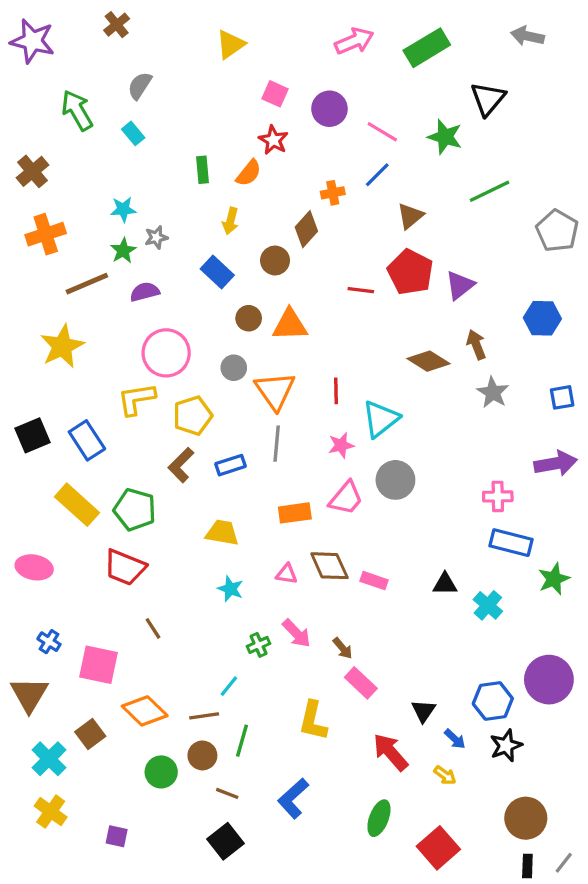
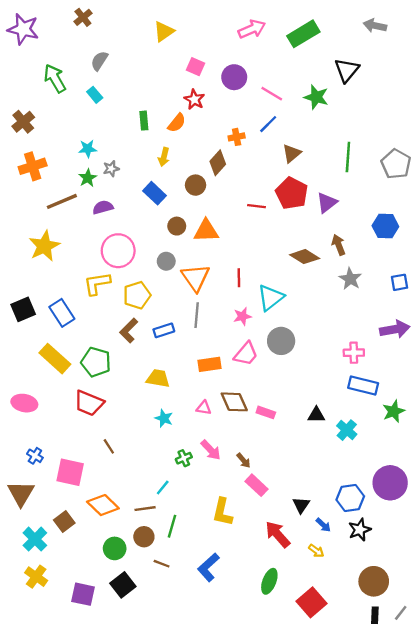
green line: (490, 191) -> (348, 157), moved, turned -60
purple square: (117, 836) -> (83, 594), size x1.5
black square: (226, 841) -> (123, 585), moved

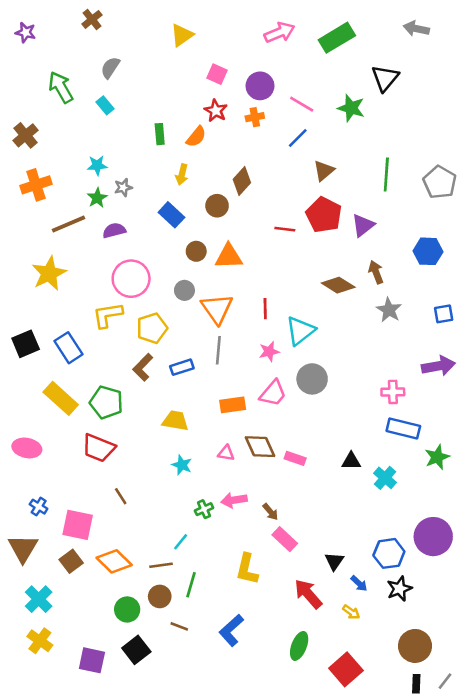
purple star: (23, 29) -> (26, 32), size x0.6
orange cross: (237, 137) -> (255, 117), moved
pink arrow: (211, 450) -> (234, 500), turned 125
brown square: (64, 521) -> (71, 561), moved

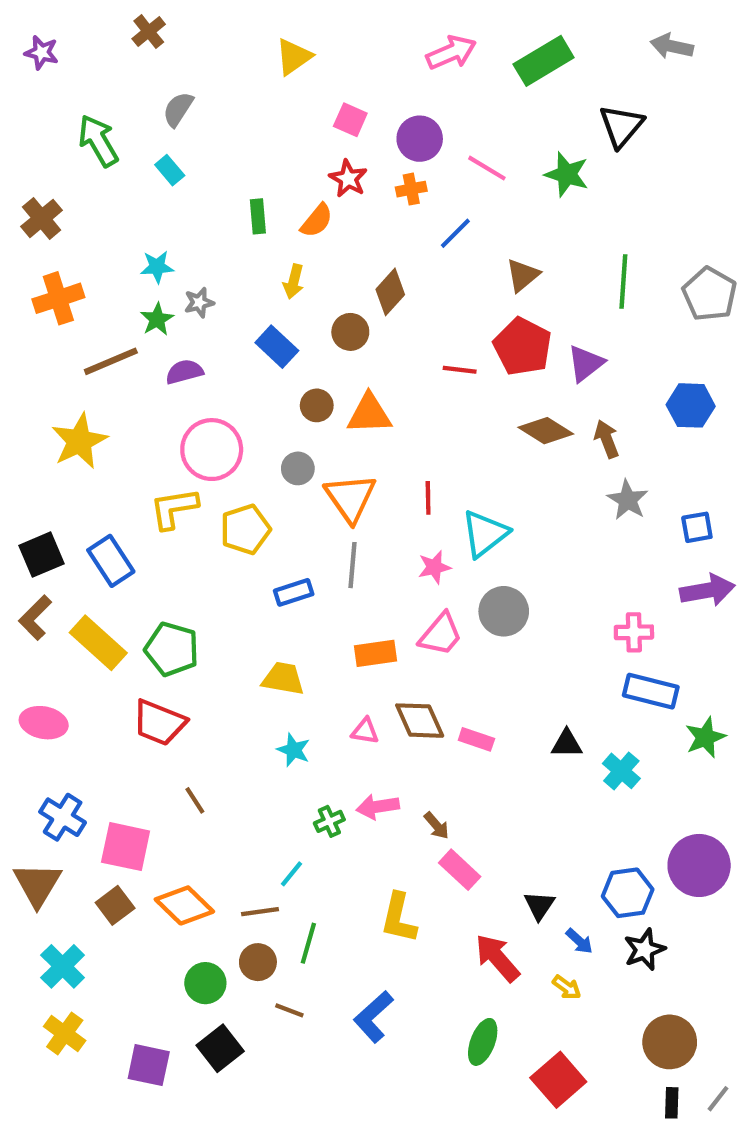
blue line: (298, 138) -> (455, 233), moved
brown diamond: (338, 285) -> (546, 431), moved
blue square: (444, 314) -> (697, 527), moved
brown L-shape: (143, 367) -> (35, 618), moved
blue cross: (39, 507) -> (63, 817), size x1.5

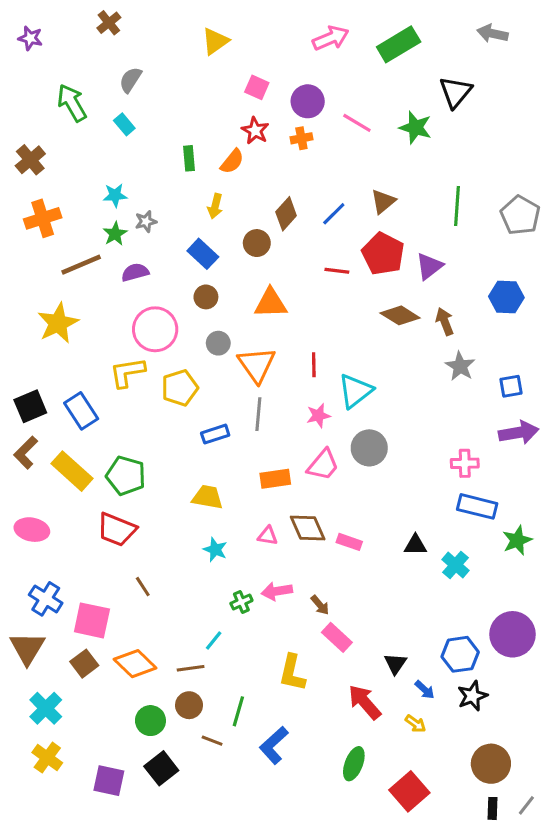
blue line: (455, 233) -> (334, 214), moved
brown circle: (317, 405) -> (206, 297), moved
green line: (308, 943) -> (238, 711), moved

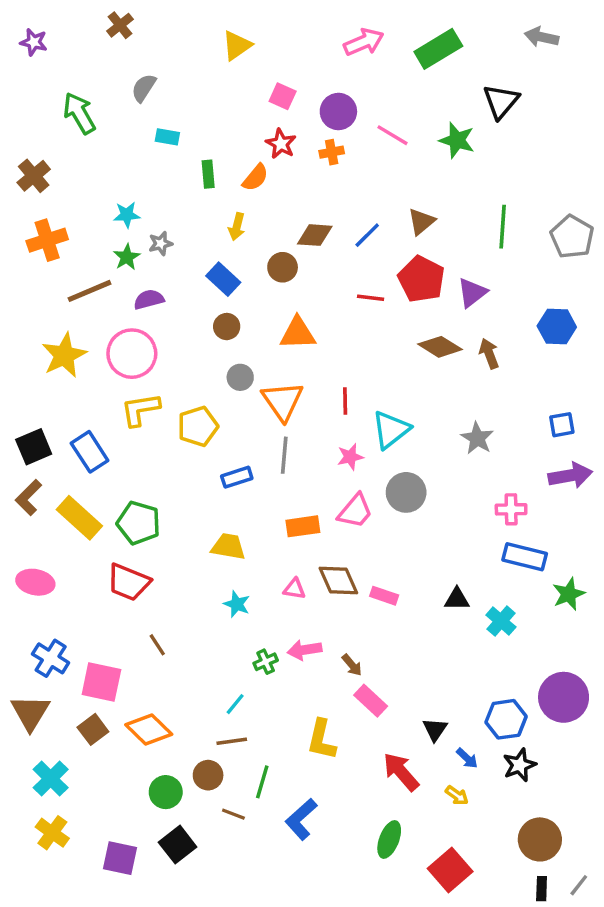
cyan rectangle: (124, 124) -> (167, 137), moved, turned -40
brown diamond: (286, 214) -> (315, 235), turned 52
pink circle: (155, 329) -> (132, 354), moved
gray star: (460, 366) -> (477, 438), moved
brown line: (191, 668) -> (232, 741), moved

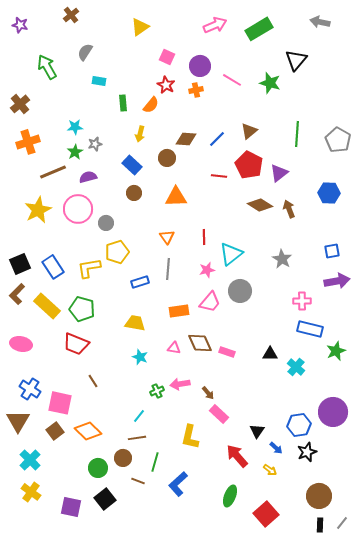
gray circle: (240, 377) -> (106, 223), moved
orange triangle: (283, 401) -> (167, 237), size x0.6
yellow L-shape: (140, 409) -> (89, 268), moved

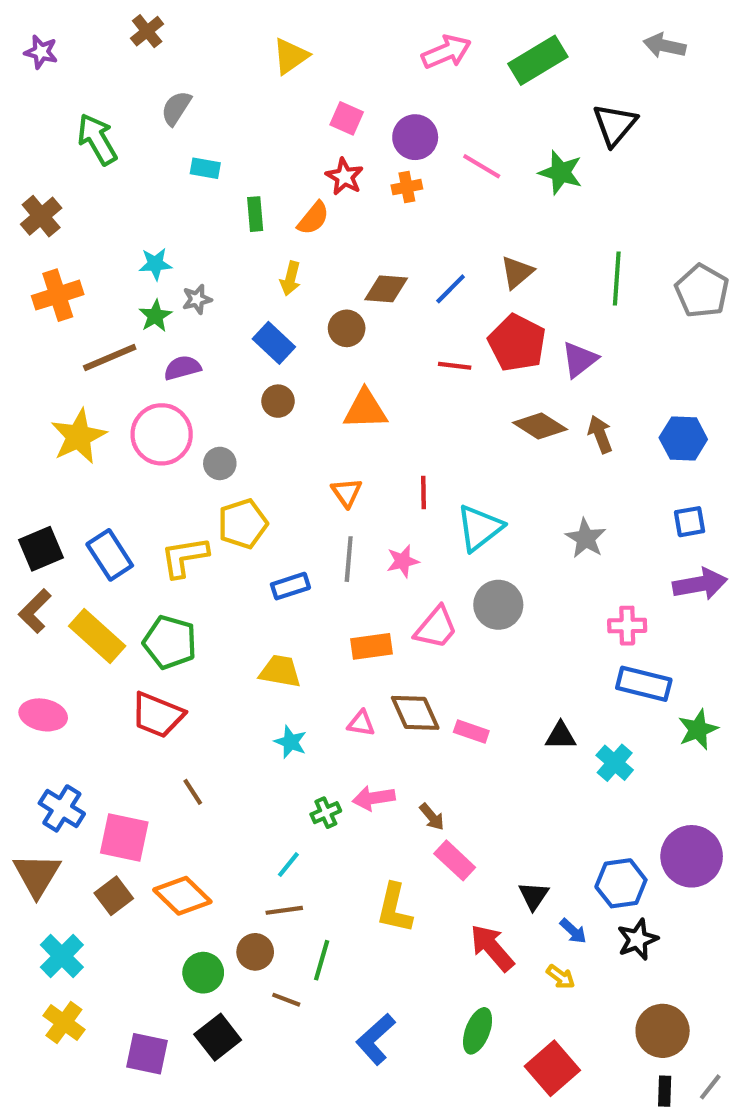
blue hexagon: (329, 193) -> (683, 439), moved
pink star: (207, 270) -> (403, 561), moved
blue L-shape: (178, 484) -> (376, 1039), moved

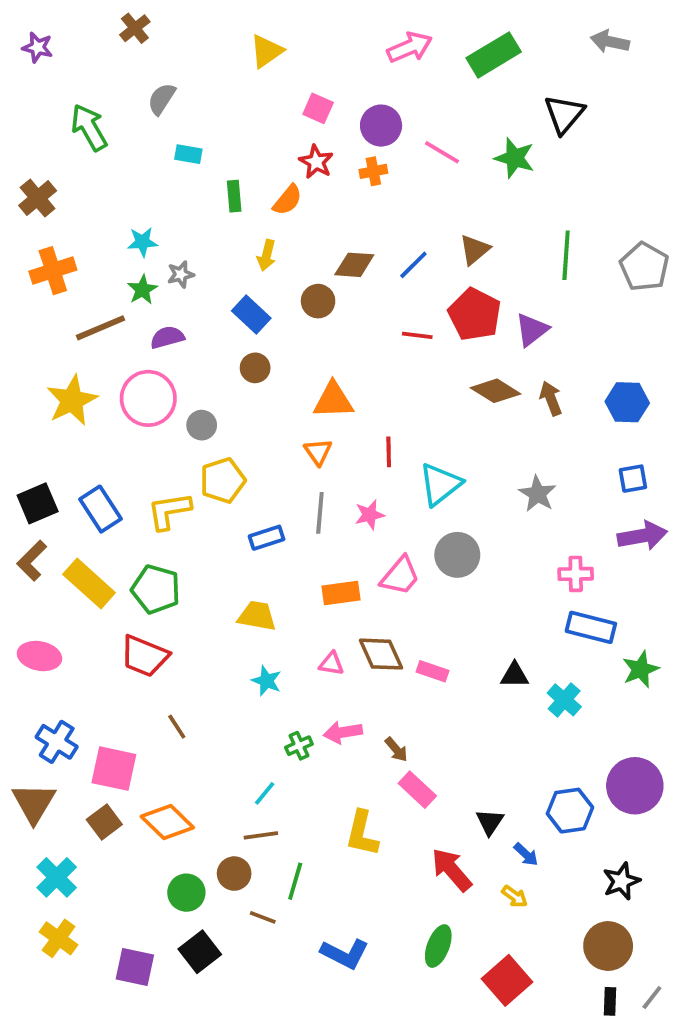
orange triangle: (365, 409) -> (333, 400), moved
black star: (638, 939) -> (621, 881), moved
blue L-shape: (376, 1039) -> (345, 954), turned -111

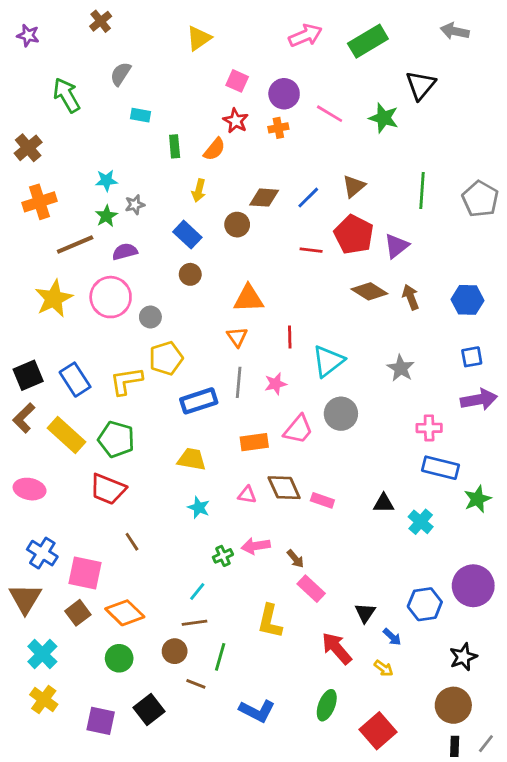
blue rectangle: (267, 538) -> (199, 401), size x1.4
green circle: (186, 893) -> (119, 658), moved

